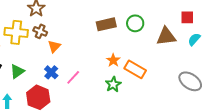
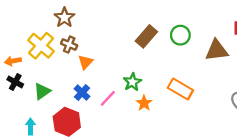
brown rectangle: (106, 24) -> (146, 36), turned -36
yellow cross: (16, 32) -> (41, 46), turned 35
orange star: (113, 60) -> (144, 103), moved
green star: (113, 84) -> (132, 82), moved

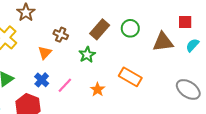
brown cross: (69, 45) -> (61, 35), moved
green star: (132, 82) -> (87, 55), moved

